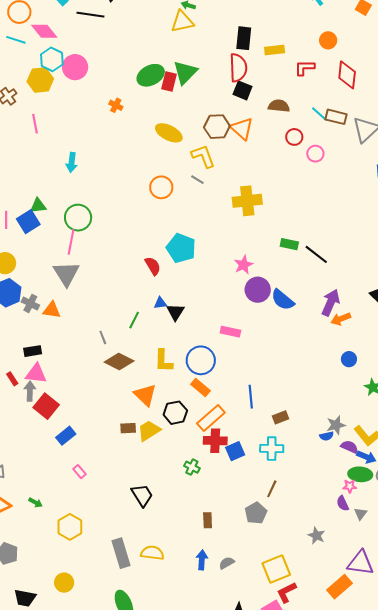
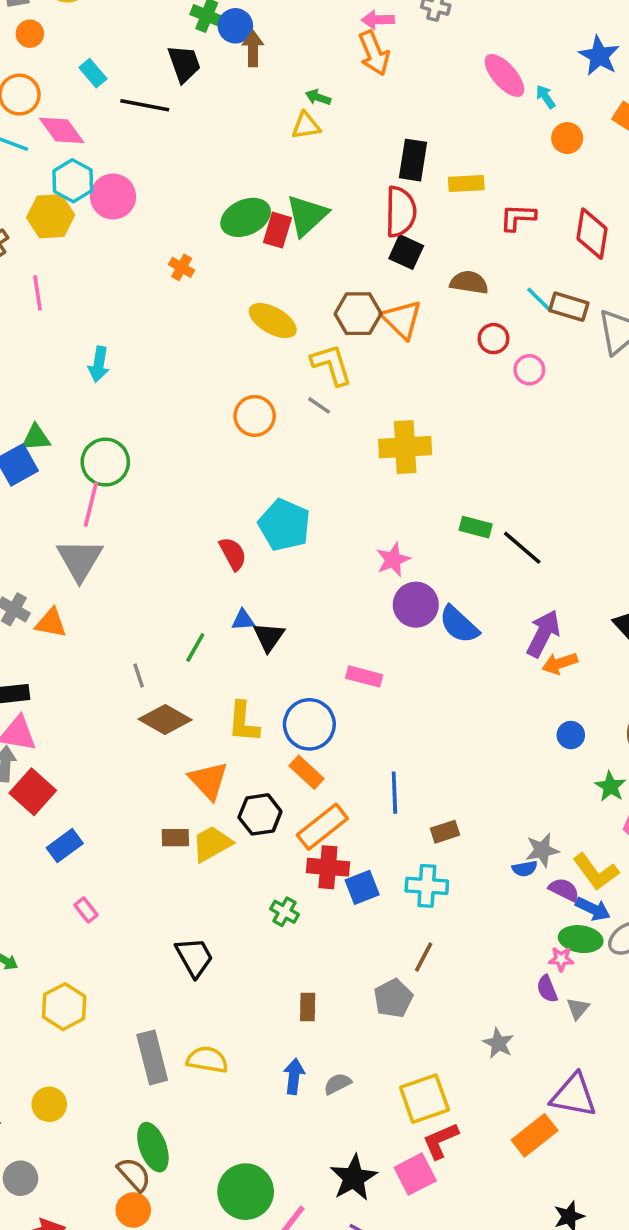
yellow triangle: (182, 22) -> (306, 126), size x0.7
orange circle: (328, 40) -> (567, 138), moved

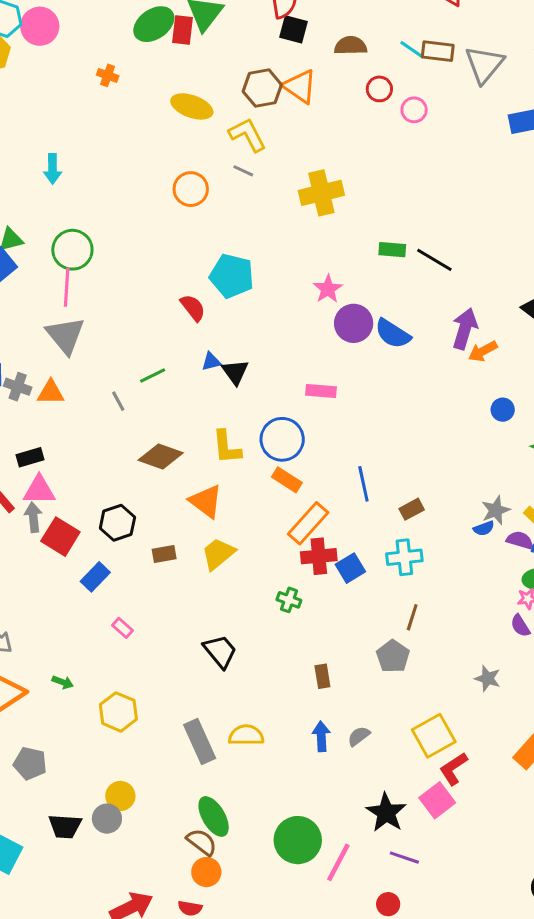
green line: (195, 648) -> (153, 375), moved, turned 44
gray line: (139, 675) -> (118, 401), moved
black hexagon: (260, 814) -> (117, 523), moved
brown rectangle: (175, 838) -> (164, 554), moved
gray circle: (20, 1178) -> (107, 819), moved

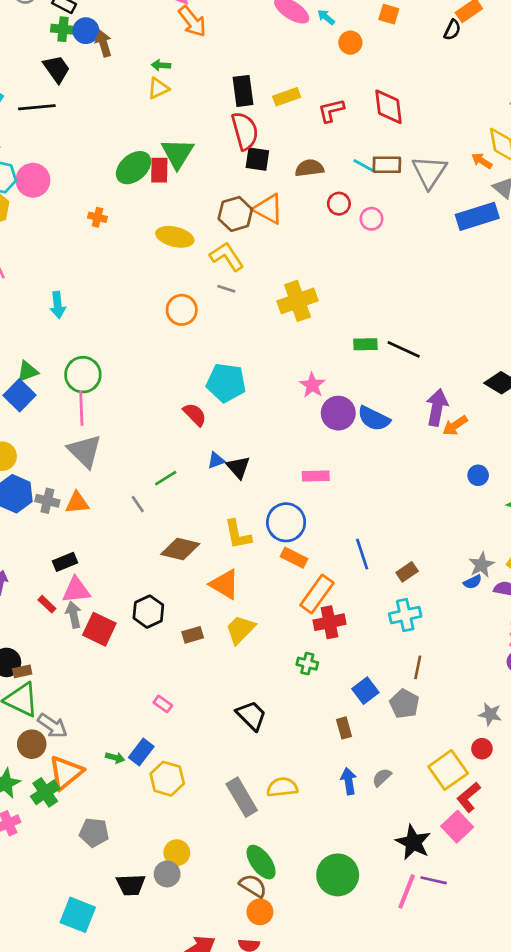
blue square: (350, 568) -> (365, 691), moved
blue rectangle: (95, 577) -> (141, 752), moved
pink line: (338, 862) -> (407, 891), moved
red circle: (388, 904) -> (482, 749), moved

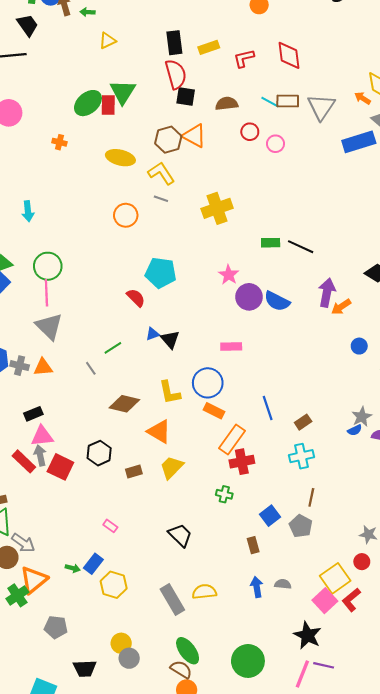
green arrow: (161, 65) -> (87, 12), moved
red rectangle: (47, 604) -> (24, 461), moved, size x1.6
gray semicircle: (382, 777) -> (283, 584), turned 49
pink square: (457, 827) -> (325, 601), moved
gray circle: (167, 874) -> (129, 658), moved

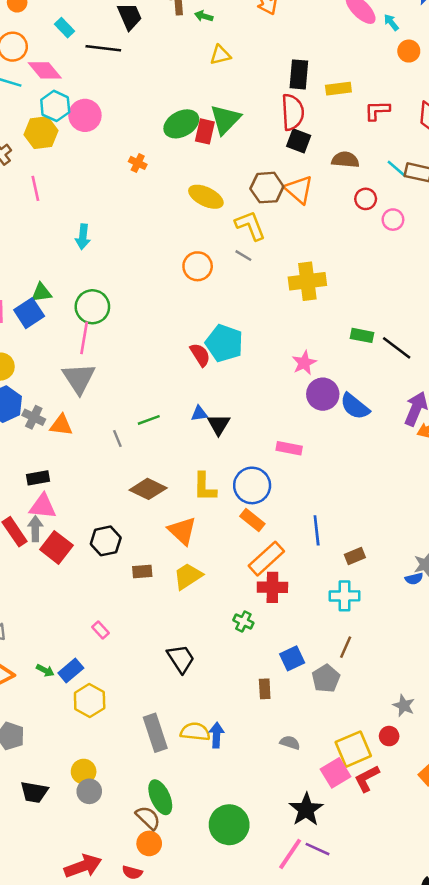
red semicircle: (136, 298) -> (200, 355), moved
blue arrow: (257, 587) -> (216, 735), moved

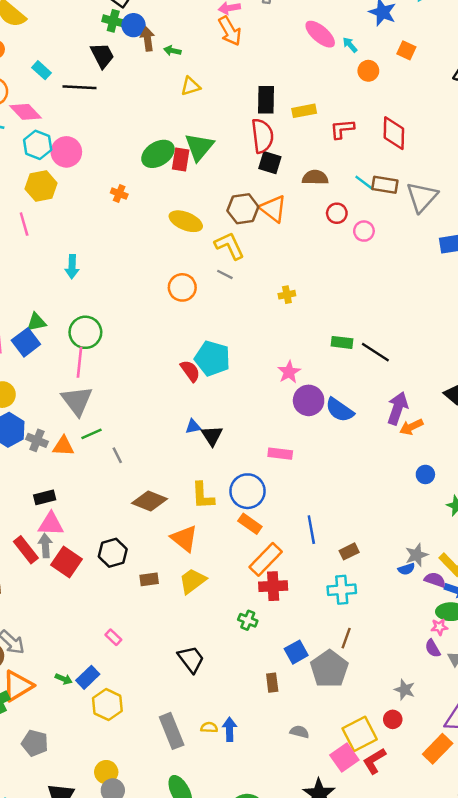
yellow hexagon: (41, 133) -> (41, 186), moved
yellow cross: (307, 281) -> (287, 295), size x0.5
green line: (149, 420) -> (91, 434), moved
gray pentagon: (326, 678) -> (329, 669), size x1.4
yellow semicircle: (195, 732) -> (209, 727), size x0.6

